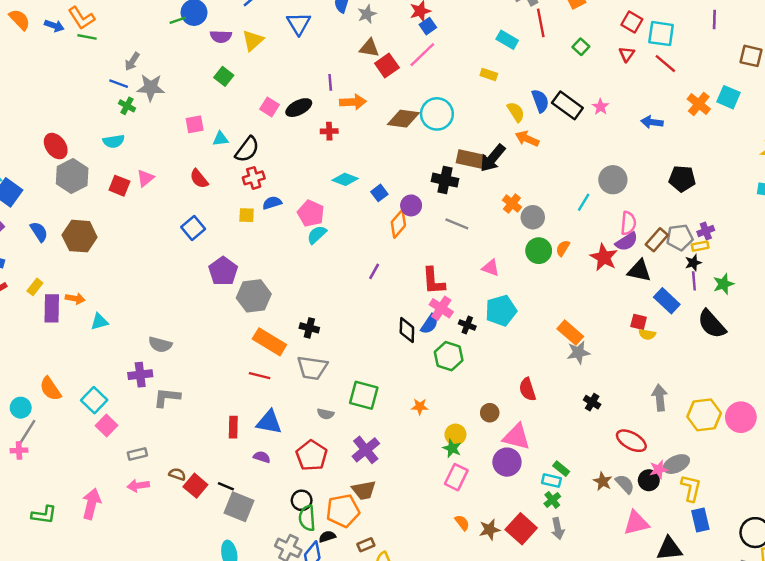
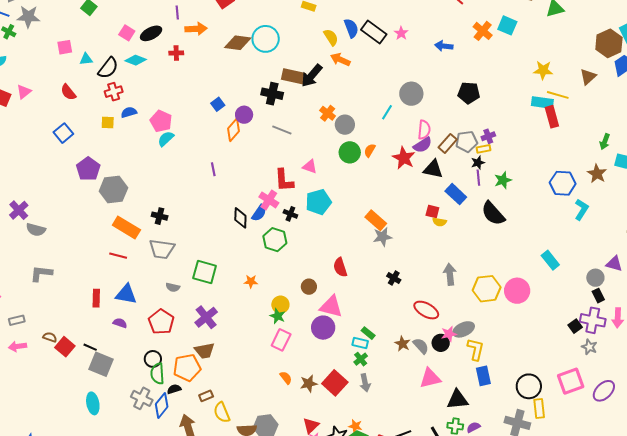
cyan diamond: (345, 179) -> (136, 60), moved
purple line: (374, 271) -> (213, 169), turned -40
red L-shape: (434, 281) -> (284, 180), moved
purple cross: (140, 375) -> (19, 210), moved, turned -36

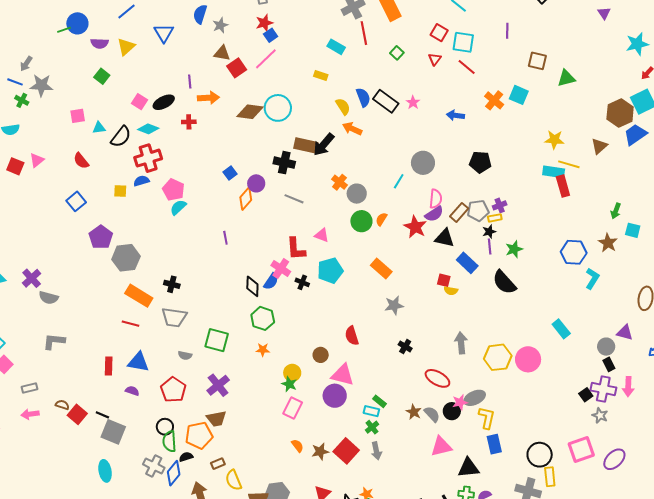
red cross: (114, 92) -> (148, 158), moved, size x1.5
orange rectangle: (376, 220) -> (381, 268), moved
green hexagon: (275, 240) -> (263, 318), moved

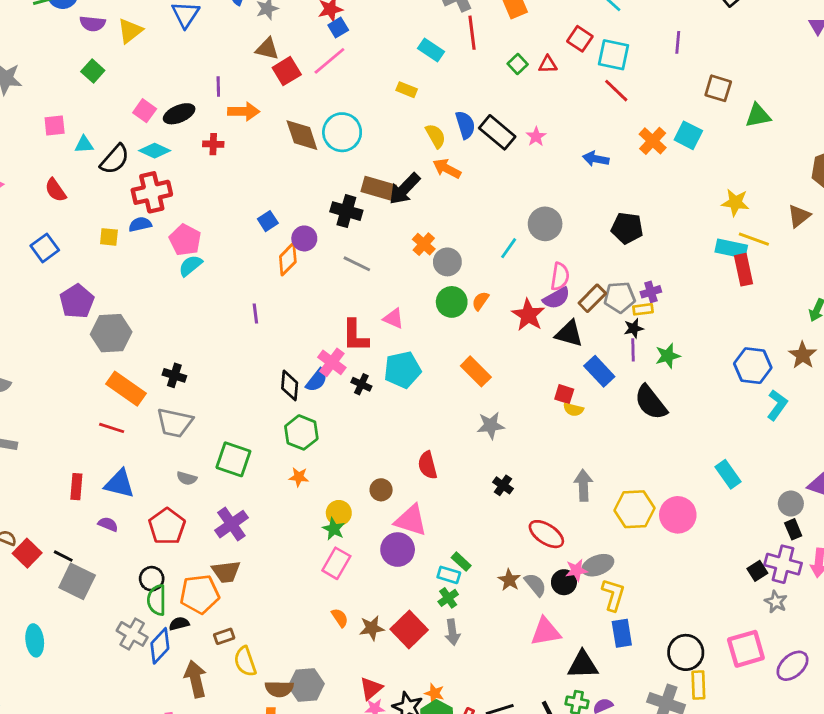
red triangle: (435, 59) -> (548, 64), moved, turned 48
brown diamond: (250, 112) -> (302, 135), turned 60
cyan ellipse: (105, 471) -> (35, 640), moved

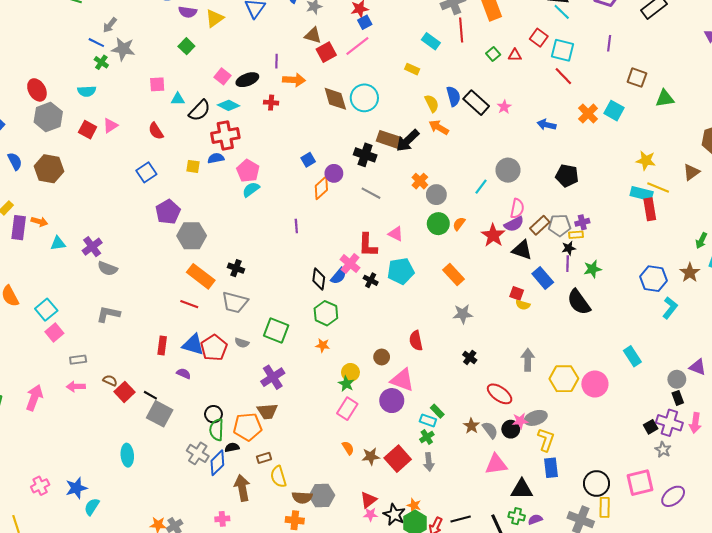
red pentagon: (167, 526) -> (214, 348), moved

